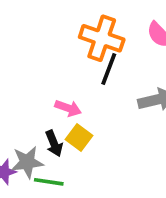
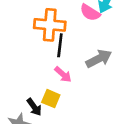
pink arrow: (68, 108) -> (63, 74), moved, turned 36

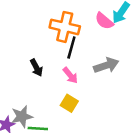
yellow square: (51, 99) -> (69, 103), moved
black arrow: (34, 107) -> (36, 68), moved

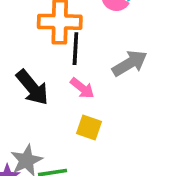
black arrow: (36, 68) -> (32, 87), size x1.5

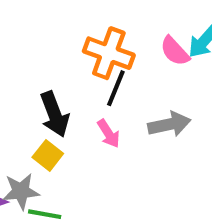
yellow square: (89, 128) -> (48, 155), moved

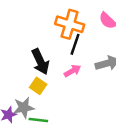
pink arrow: (109, 134) -> (72, 71), turned -84

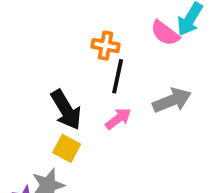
orange cross: (70, 24) -> (106, 46), size x0.6

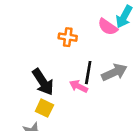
black line: (118, 76) -> (88, 73), moved
pink arrow: (118, 119) -> (79, 86), turned -114

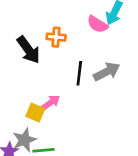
black arrow: (43, 82) -> (28, 50), moved
pink arrow: (79, 86) -> (51, 103), moved, turned 120

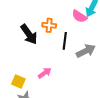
black line: (79, 73) -> (65, 41), moved
yellow square: (35, 112) -> (18, 81), moved

